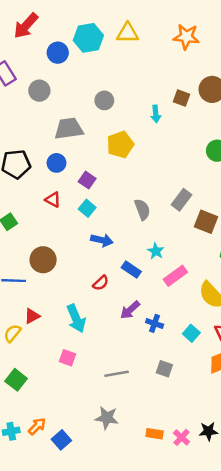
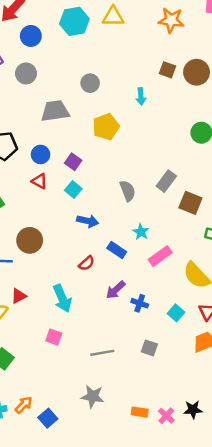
blue circle: (58, 53) -> (31, 36), moved
brown square: (181, 98) -> (168, 70), moved
blue circle: (57, 163) -> (41, 154), moved

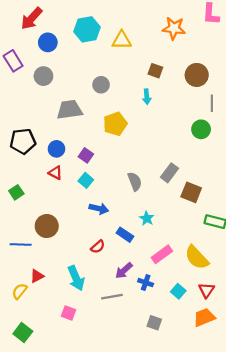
yellow triangle: (113, 17) -> (122, 40), moved
brown square: (168, 70) -> (155, 71), moved
pink rectangle: (160, 256) -> (162, 254), moved
gray line: (102, 353) -> (112, 297), moved

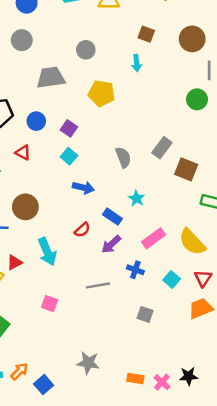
yellow pentagon: (115, 124) -> (102, 93), turned 30
red triangle: (55, 173) -> (23, 153), moved
purple arrow: (124, 271) -> (111, 244), moved
cyan arrow: (76, 278) -> (47, 252), moved

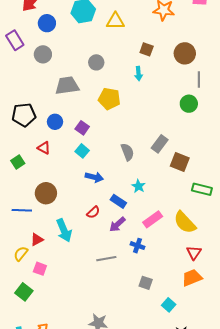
cyan square: (172, 279) -> (169, 305), moved
pink square: (50, 304) -> (40, 269), moved

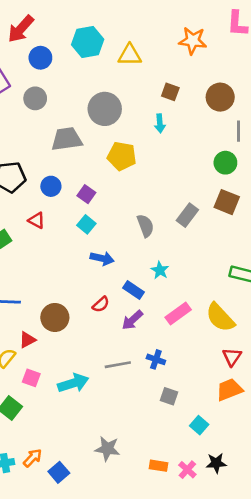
gray circle: (96, 62) -> (105, 109), size x1.6
brown square: (180, 162) -> (227, 202), moved
brown circle: (46, 193) -> (55, 317), moved
cyan arrow: (64, 230) -> (73, 383), moved, turned -85
blue cross: (137, 246) -> (156, 359), moved

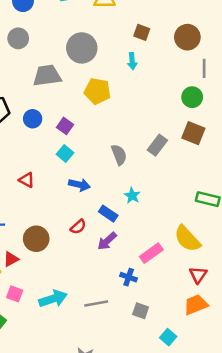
red triangle: (37, 220) -> (27, 180), moved
pink rectangle: (178, 314) -> (151, 253), moved
gray line: (118, 365) -> (96, 304), moved

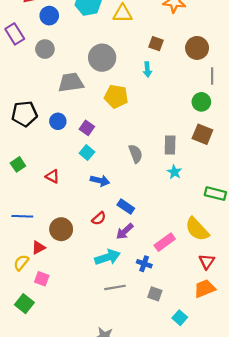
gray rectangle: (157, 145) -> (170, 145), turned -36
cyan star: (132, 196) -> (174, 172), moved
cyan arrow: (53, 299) -> (107, 257), moved

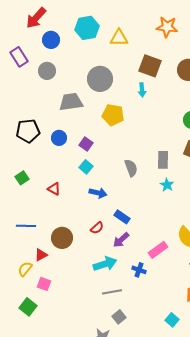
brown square: (156, 44) -> (150, 66), size x1.6
gray square: (155, 294) -> (119, 317), moved, turned 32

